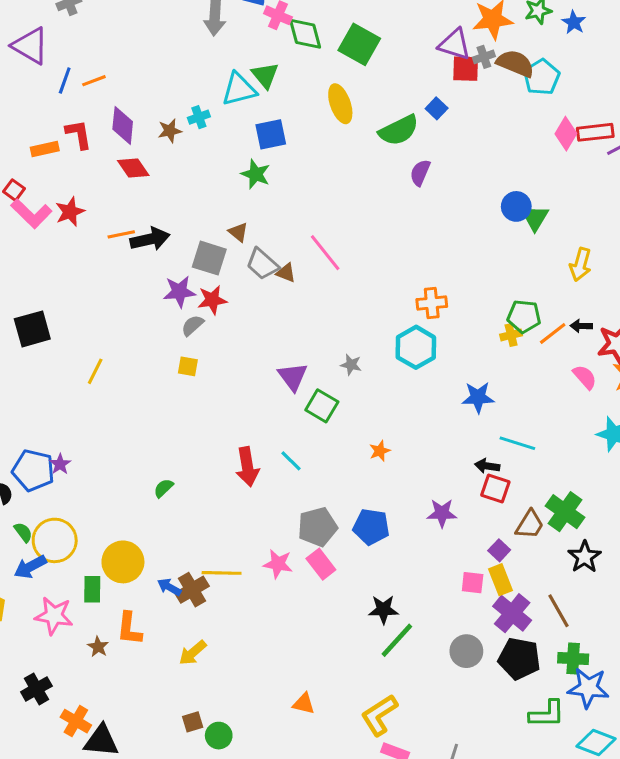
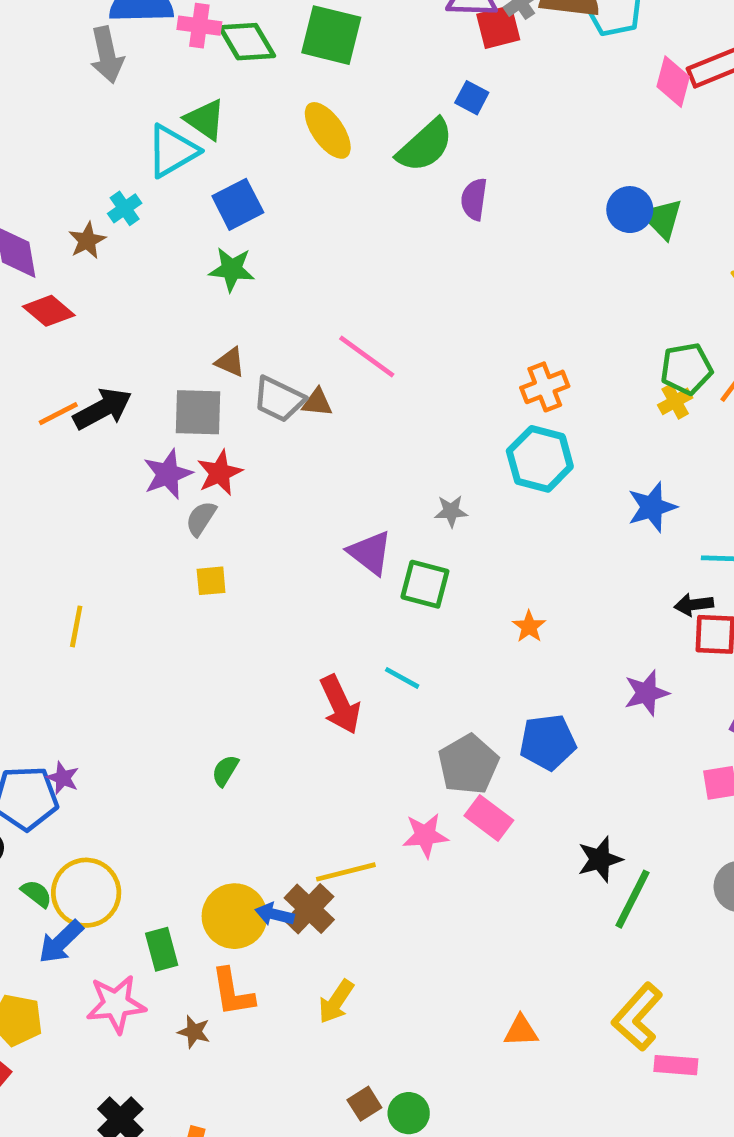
yellow circle: (123, 562) -> (235, 916), moved

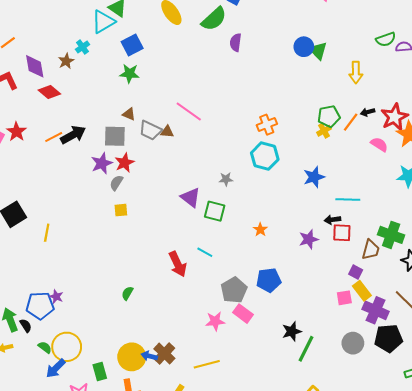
yellow line: (76, 626) -> (47, 233), moved
purple star: (646, 693) -> (309, 239), moved
yellow line: (346, 872) -> (207, 364), moved

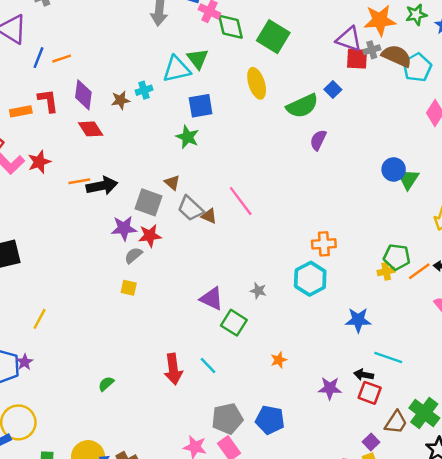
purple triangle: (191, 197) -> (212, 299), turned -30
yellow line: (47, 233) -> (40, 319), moved

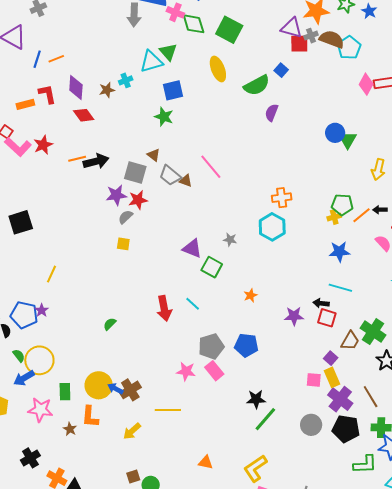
blue star: (358, 320) -> (339, 252), moved

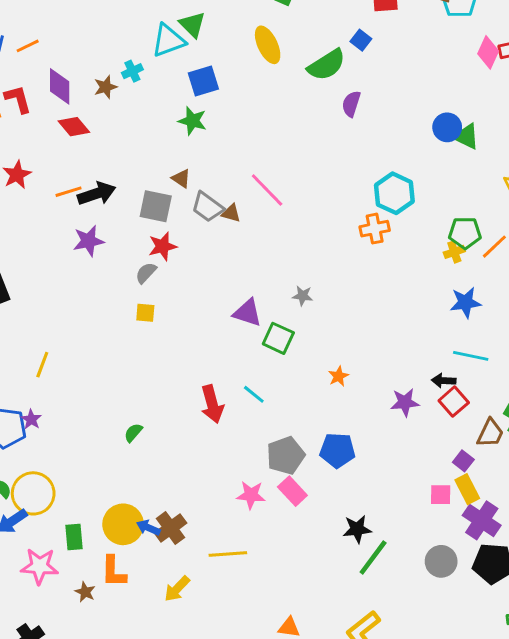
green triangle: (348, 140) -> (466, 137), turned -30
purple star: (116, 195) -> (89, 241), moved
cyan hexagon: (272, 227) -> (394, 193), moved
red square: (327, 318) -> (454, 402), turned 36

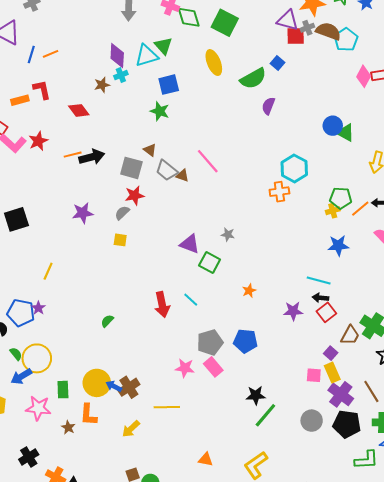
purple diamond: (60, 86) -> (117, 56), moved
purple star: (89, 241) -> (83, 213), moved
cyan line: (471, 356) -> (319, 280), moved

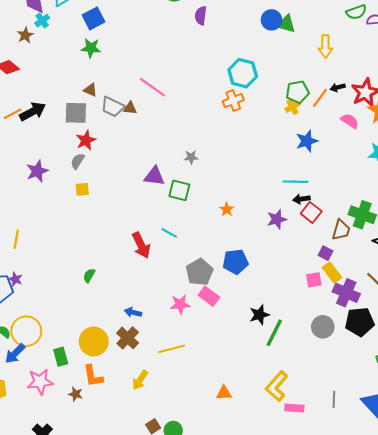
blue arrow: (114, 386) -> (133, 312), moved

